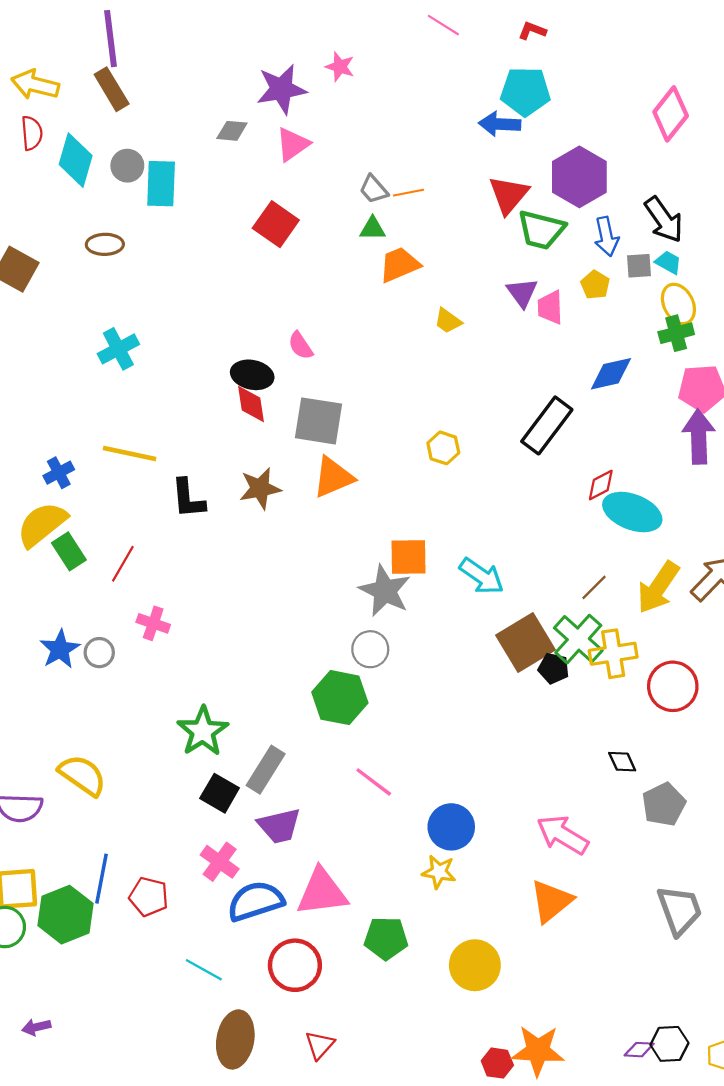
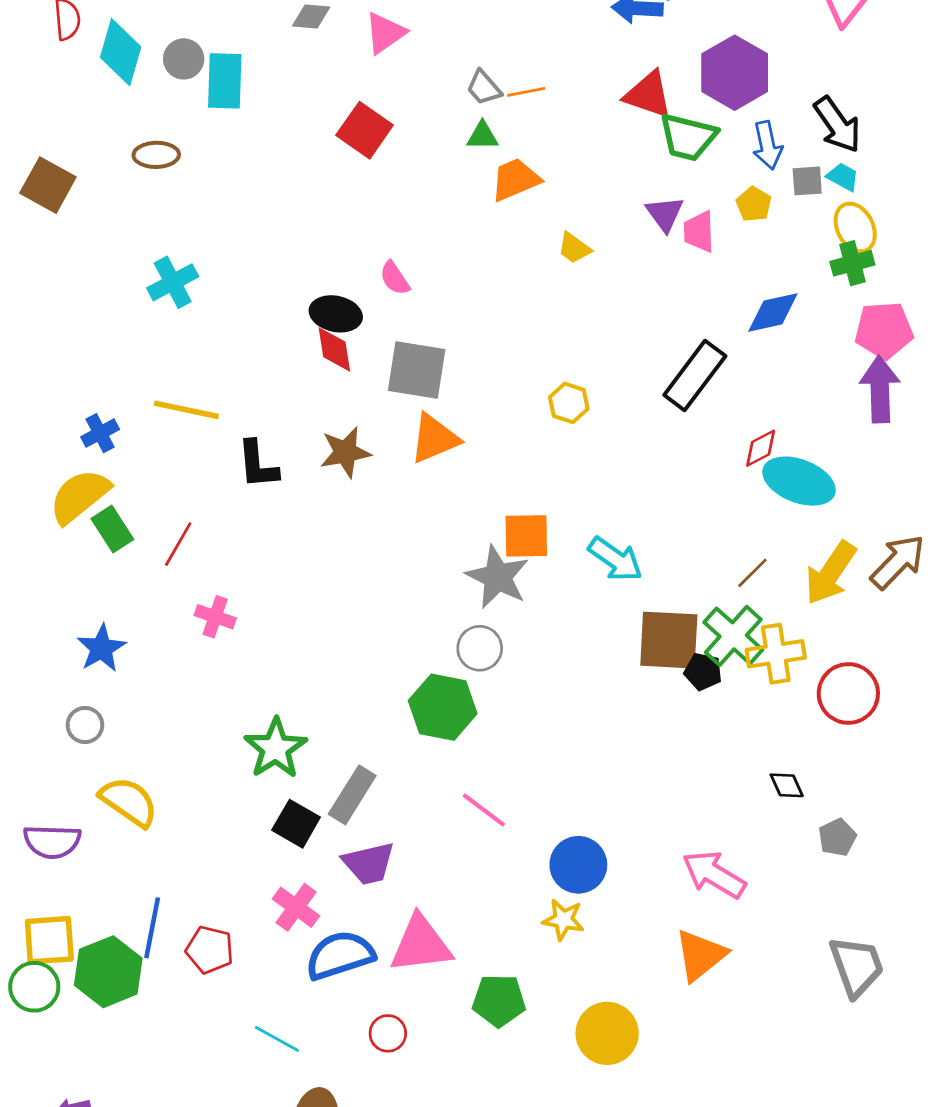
red triangle: (509, 195) -> (648, 95), turned -51
brown square: (525, 642) -> (669, 640), turned 34
gray circle: (99, 653) -> (85, 725), moved
gray pentagon: (664, 804) -> (837, 837), size x0.7
red circle: (295, 965) -> (388, 1033), size x0.6

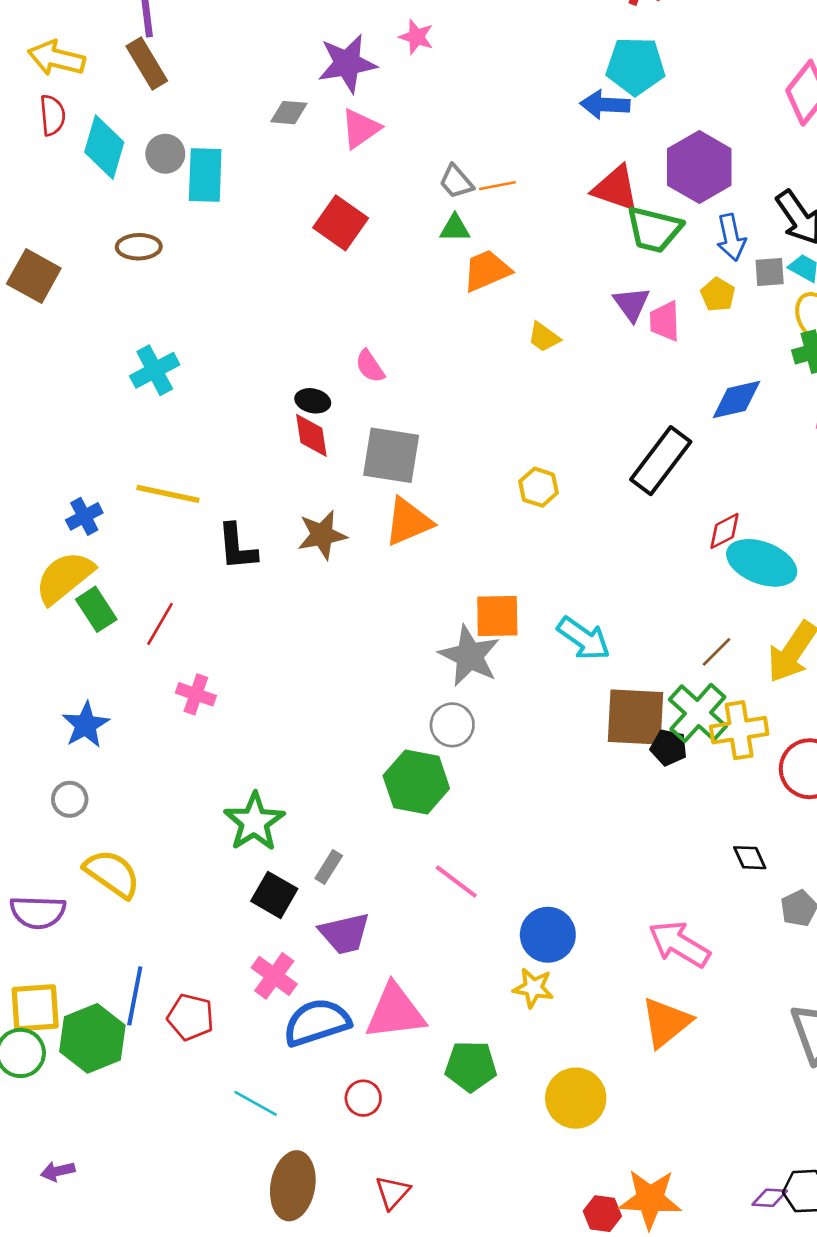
black ellipse: (336, 314) -> (313, 401), size x0.7
gray rectangle: (352, 795) -> (329, 867), size x0.6

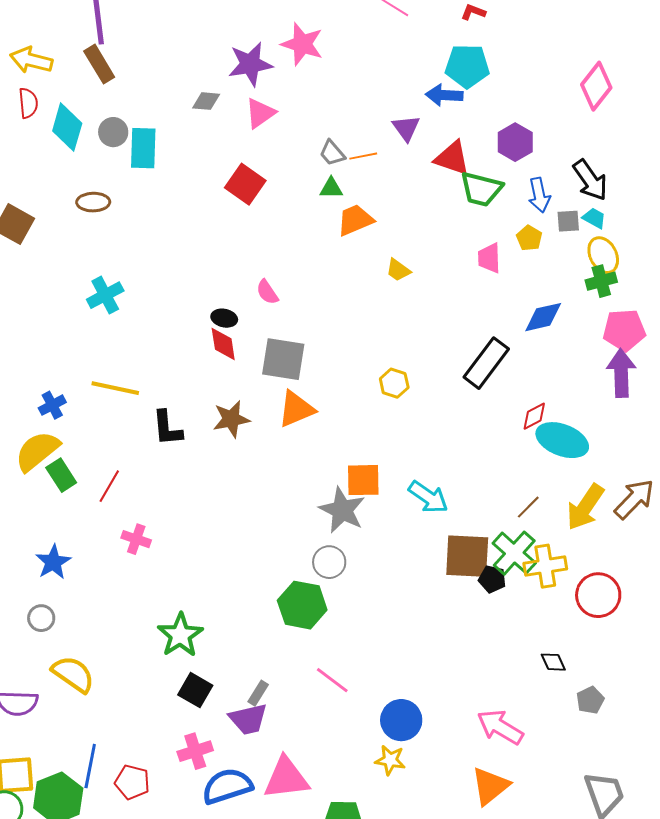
pink star: (416, 37) -> (302, 44), size x1.6
purple hexagon: (699, 167) -> (515, 142), size x0.7
purple triangle: (632, 304) -> (406, 128), moved
gray rectangle: (329, 867) -> (258, 693), moved
pink cross: (274, 976) -> (195, 751), turned 36

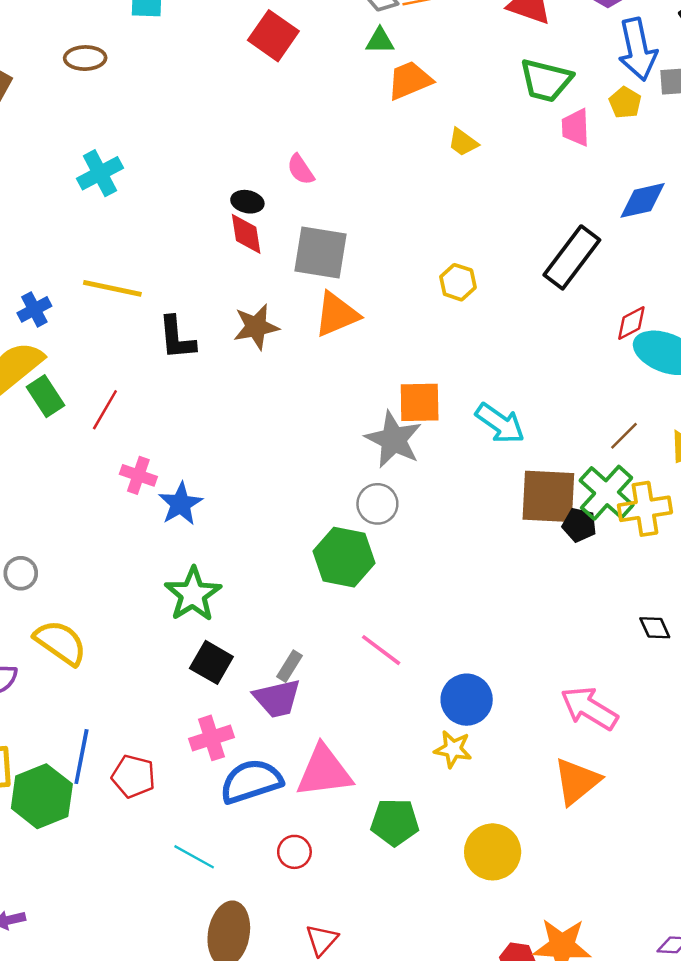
green trapezoid: (481, 189) -> (546, 80), moved
blue arrow: (539, 195) -> (638, 49), size x1.4
blue star: (53, 562) -> (181, 504), moved

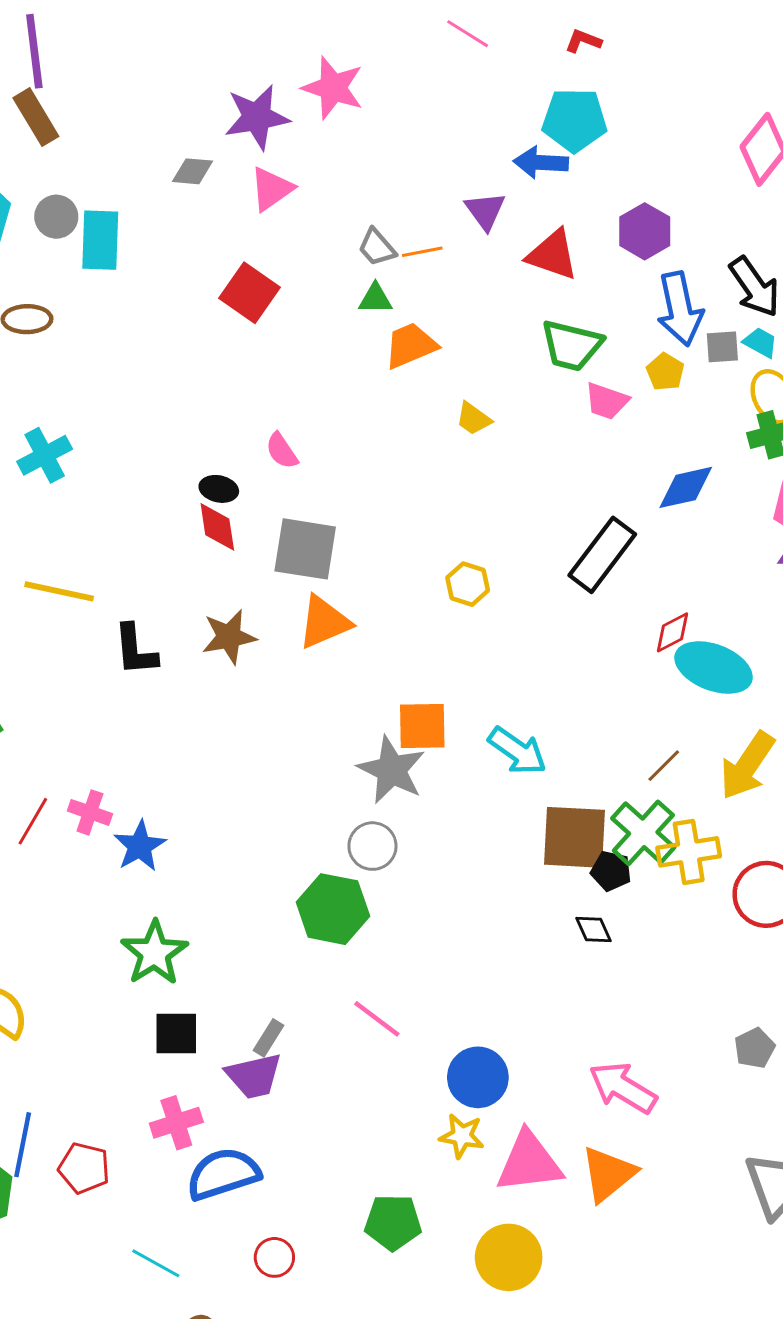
pink trapezoid: (576, 127) -> (607, 401), turned -69
red line: (105, 410) -> (33, 821), moved
black diamond: (655, 628) -> (594, 930), moved
black square: (211, 662) -> (176, 1033), turned -30
pink triangle: (324, 771) -> (529, 1162), moved

